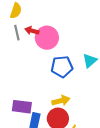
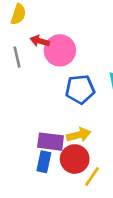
gray line: (17, 33) -> (17, 57), moved
purple rectangle: (22, 107) -> (51, 142), moved

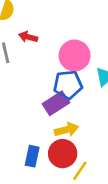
pink circle: (60, 50) -> (75, 55), moved
purple rectangle: (51, 142) -> (56, 103), moved, turned -40

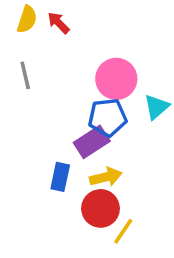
red arrow: (28, 37) -> (58, 23), moved, turned 30
blue rectangle: (32, 156) -> (60, 177), moved

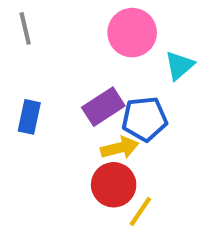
blue pentagon: (108, 117) -> (144, 119), moved
blue rectangle: (60, 177) -> (29, 117), moved

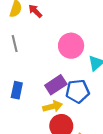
yellow arrow: (120, 148) -> (53, 106), moved

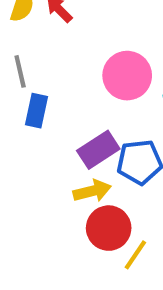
blue rectangle: (17, 90) -> (37, 111), moved

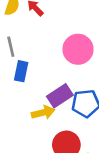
yellow arrow: (92, 191) -> (43, 113), moved

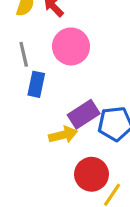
pink circle: (78, 49) -> (71, 46), moved

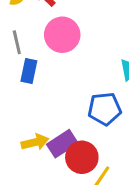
purple rectangle: (84, 114) -> (62, 144), moved
yellow arrow: (63, 135) -> (35, 142), moved

